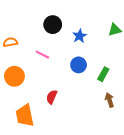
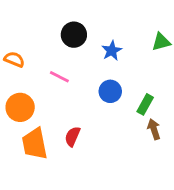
orange semicircle: (10, 42) -> (14, 59), turned 32
brown arrow: (110, 100) -> (154, 129), moved
orange trapezoid: (25, 116) -> (35, 144), moved

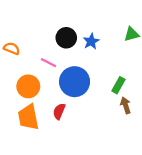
black circle: (74, 35) -> (66, 38), moved
blue circle: (110, 91) -> (75, 82), moved, size x1.6
orange circle: (20, 107) -> (28, 86), moved

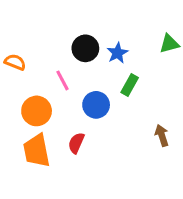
pink line: (48, 63) -> (62, 80), turned 35
blue circle: (75, 82) -> (96, 105), size x0.7
green rectangle: (118, 85) -> (130, 85), moved

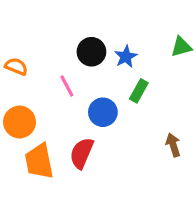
orange circle: (37, 111) -> (20, 122), moved
red semicircle: (76, 143) -> (82, 153), size x1.4

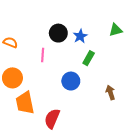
pink line: (67, 86) -> (43, 55), turned 32
blue circle: (103, 112) -> (71, 81), moved
red semicircle: (82, 153) -> (52, 119), moved

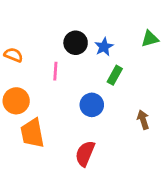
red semicircle: (52, 119) -> (85, 154), moved

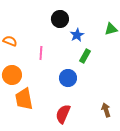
black circle: (76, 43) -> (60, 19), moved
brown arrow: (143, 120) -> (106, 110), moved

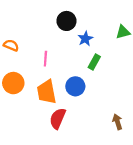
orange trapezoid: (24, 99) -> (47, 92), moved
red semicircle: (63, 114) -> (58, 118), moved

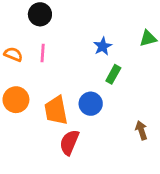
black circle: (66, 21) -> (40, 14), moved
pink line: (45, 59) -> (43, 53), moved
brown arrow: (117, 122) -> (141, 130), moved

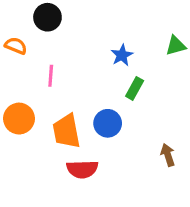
pink line: (43, 53) -> (51, 76), moved
orange semicircle: (13, 54) -> (16, 46), moved
red semicircle: (69, 142) -> (82, 169), turned -115

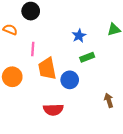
green rectangle: (135, 88) -> (87, 57), turned 40
orange trapezoid: (66, 131) -> (47, 69), moved

